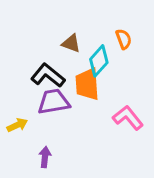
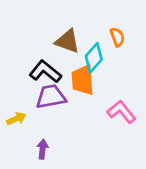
brown triangle: (71, 43) -> (67, 41), size x1.4

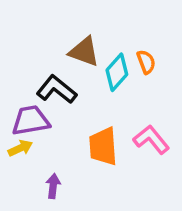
orange semicircle: (117, 37) -> (146, 62), moved
orange trapezoid: (83, 80) -> (103, 146), moved
purple trapezoid: (51, 97) -> (31, 121), moved

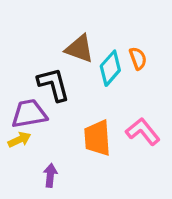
black L-shape: (57, 89) -> (54, 84), turned 36

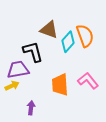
orange semicircle: (138, 58) -> (85, 36), size x1.6

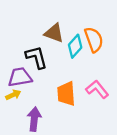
purple arrow: (31, 108) -> (34, 119), size x1.5

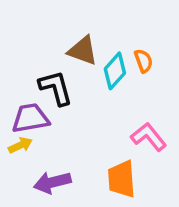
orange semicircle: (94, 40) -> (144, 61), size x0.6
orange trapezoid: (66, 94) -> (122, 179), moved
purple arrow: (34, 119) -> (52, 182), turned -110

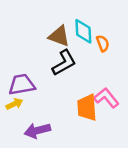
cyan diamond: (115, 71) -> (83, 31), moved, turned -45
black L-shape: (56, 88) -> (64, 63), moved, turned 76
orange trapezoid: (122, 179) -> (87, 108), moved

